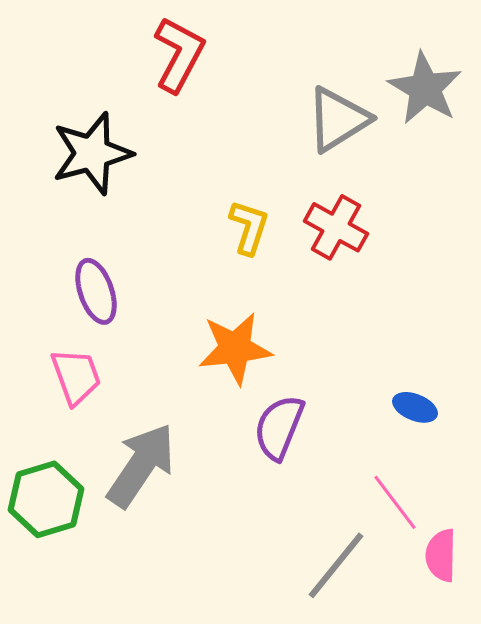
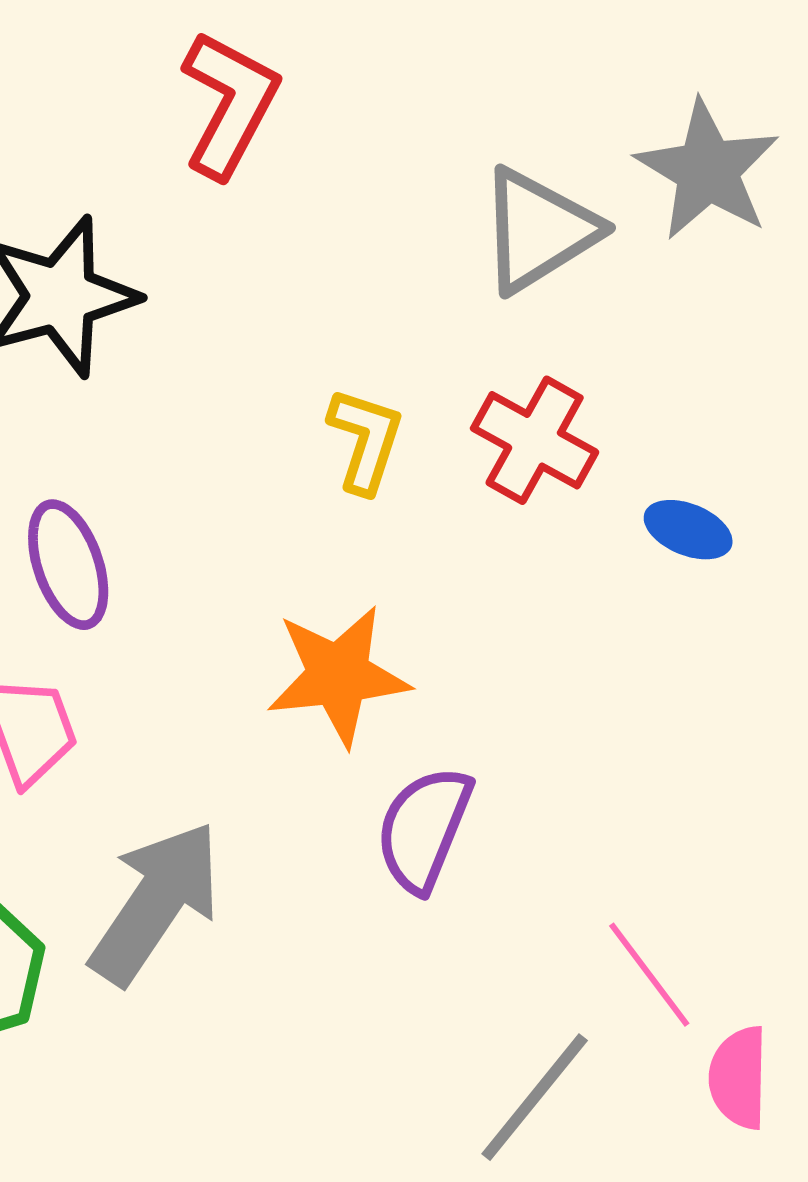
blue ellipse: (415, 407) -> (688, 530), moved

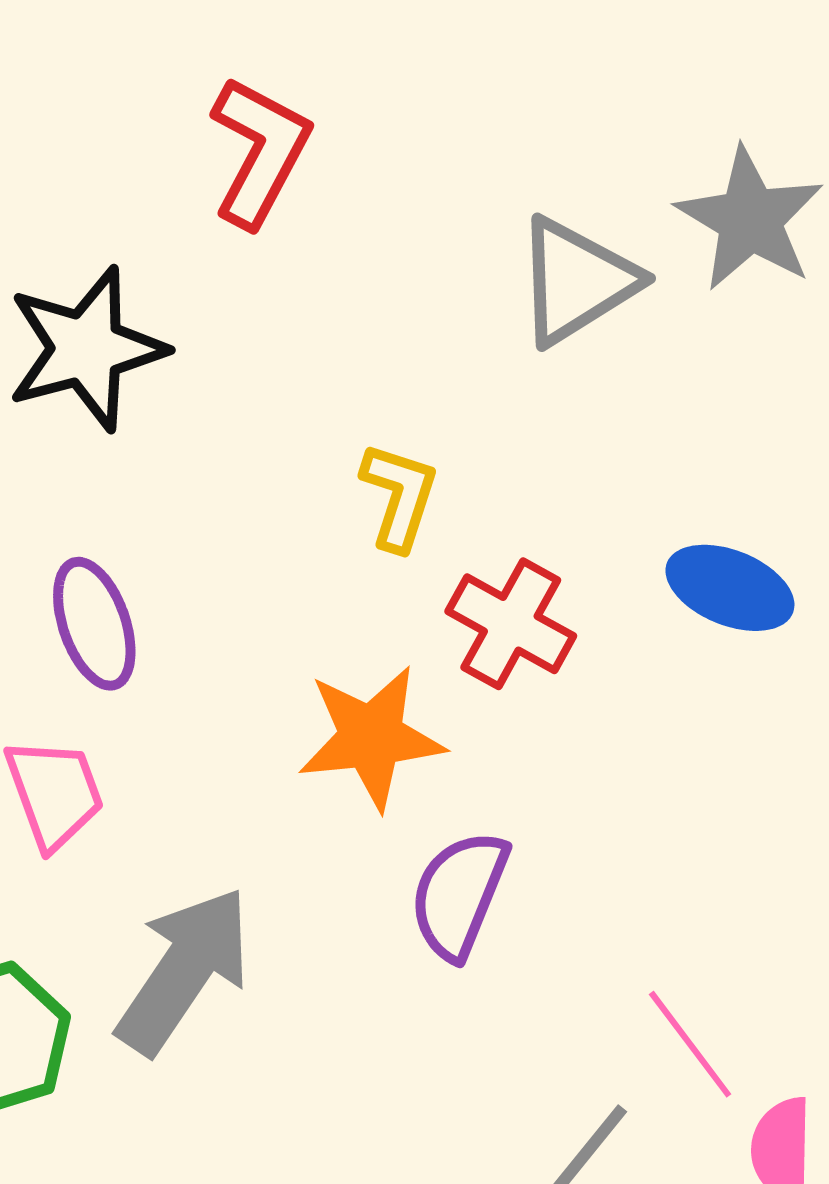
red cross: (535, 440) -> (511, 624), moved
blue ellipse: (688, 530) -> (730, 588), size x1.4

